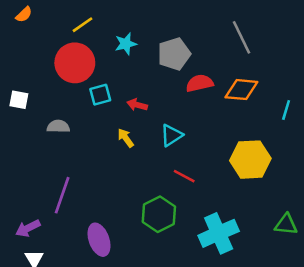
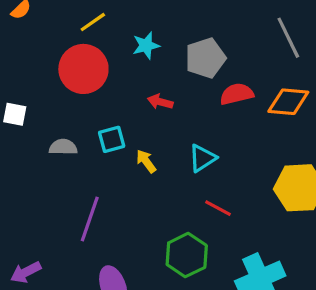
cyan square: (100, 95) -> (112, 139), moved
red arrow: (137, 105) -> (160, 102), moved
purple line: (62, 195) -> (90, 219), moved

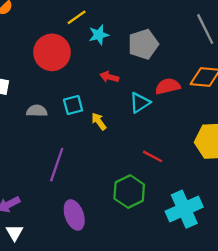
yellow line: (93, 22) -> (77, 17), moved
red semicircle: (237, 94) -> (168, 86), moved
cyan triangle: (202, 158) -> (140, 103), moved

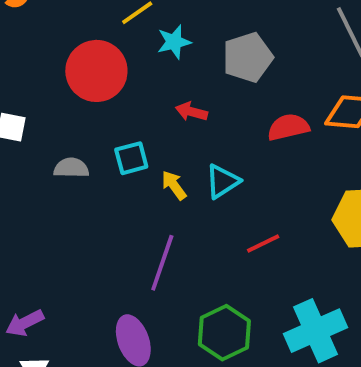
cyan triangle: (140, 103) -> (222, 181), moved
red line: (153, 156) -> (263, 243), turned -54
purple line: (57, 165) -> (162, 263), moved
green hexagon: (129, 192) -> (224, 333), moved

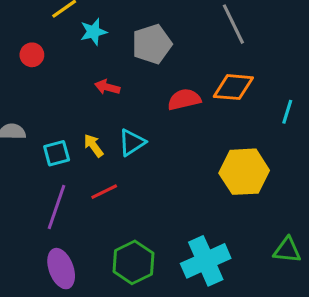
red circle: (96, 71) -> (32, 55), size x0.5
cyan square: (131, 158) -> (57, 153), moved
red line: (263, 243) -> (104, 192), moved
purple line: (162, 263) -> (57, 207), moved

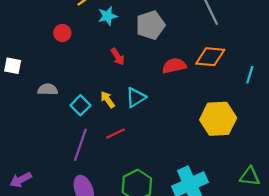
red arrow: (107, 87) -> (118, 57), turned -138
cyan square: (57, 153) -> (80, 105), turned -30

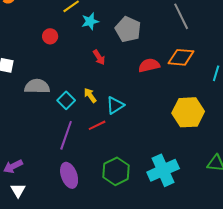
gray pentagon: (150, 25) -> (128, 29), turned -30
gray semicircle: (48, 89) -> (37, 86), size x1.4
cyan triangle: (136, 97) -> (115, 105), moved

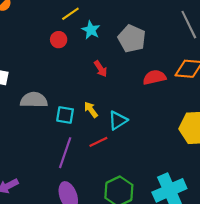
cyan star: (90, 21) -> (91, 30), turned -30
red circle: (50, 36) -> (59, 40), moved
cyan square: (66, 100) -> (65, 115), turned -36

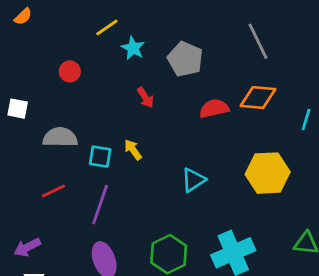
red circle: (59, 40) -> (70, 71), moved
cyan triangle: (118, 120) -> (193, 180), moved
red line: (98, 142) -> (53, 191), moved

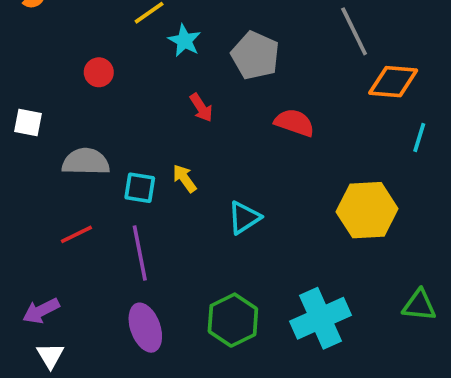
orange diamond: (258, 98) -> (393, 82), moved
red semicircle: (214, 109) -> (294, 123), turned 32
cyan triangle: (193, 180) -> (244, 218), moved
purple line: (100, 205) -> (140, 253), turned -30

